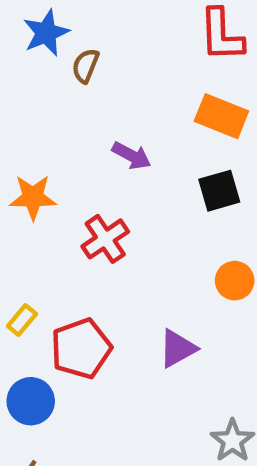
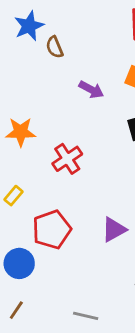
brown semicircle: (86, 66) -> (55, 47), turned -45
purple arrow: (132, 156) -> (91, 90), moved
yellow rectangle: (22, 320) -> (14, 196), moved

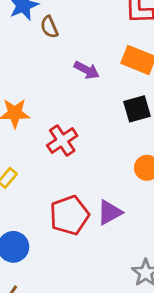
red pentagon: (52, 230) -> (69, 215), moved

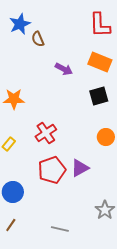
red cross: (62, 140) -> (46, 133), moved

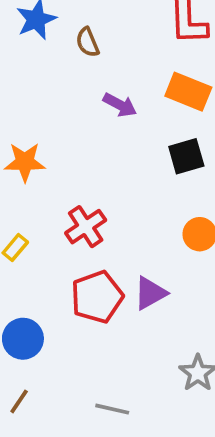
brown semicircle: (38, 39) -> (88, 42), moved

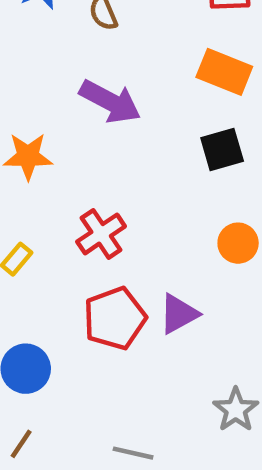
purple arrow: (120, 105) -> (110, 102), moved, size x1.5

